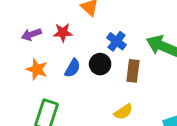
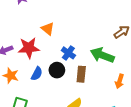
red star: (63, 33) -> (29, 48), size x1.5

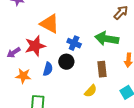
orange triangle: (48, 29) -> (50, 24), size x1.5
brown rectangle: (81, 74) -> (102, 69), moved

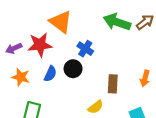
green arrow: (107, 39) -> (117, 22), moved

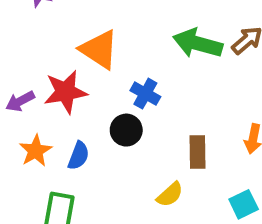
blue semicircle: (50, 74) -> (78, 156), moved
orange star: (21, 77) -> (36, 151), turned 30

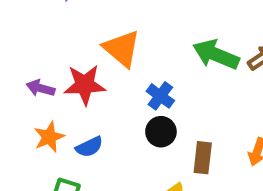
purple arrow: (20, 101) -> (41, 88), turned 36
black circle: (126, 130) -> (161, 132), moved
blue semicircle: (78, 156) -> (89, 147), turned 36

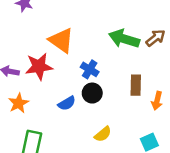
blue semicircle: (89, 147) -> (67, 103), moved
brown rectangle: (203, 158) -> (136, 85), moved

